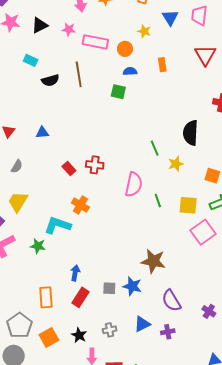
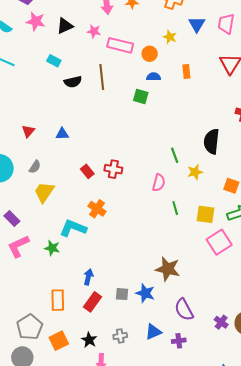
pink semicircle: (134, 184) -> (159, 183), moved, size x0.7
yellow trapezoid: (18, 202) -> (44, 192), moved

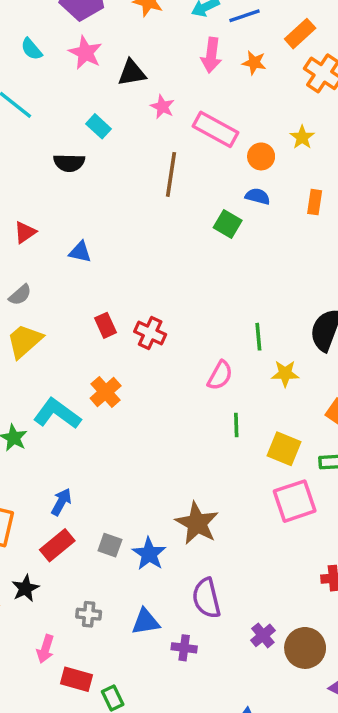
pink star: (94, 31) -> (162, 107), moved
black semicircle: (73, 82) -> (69, 163), moved
black star: (89, 340) -> (25, 588), moved

